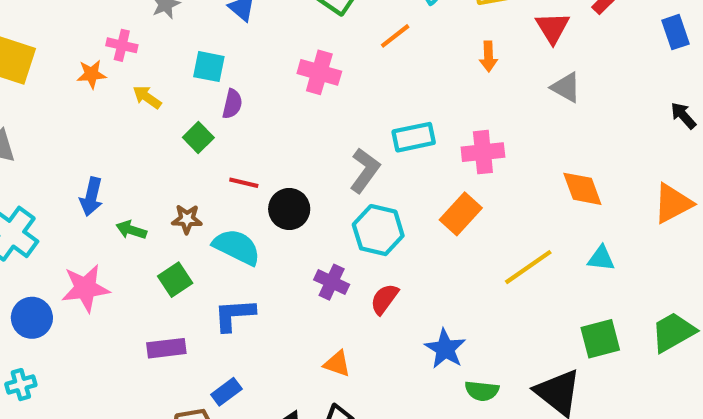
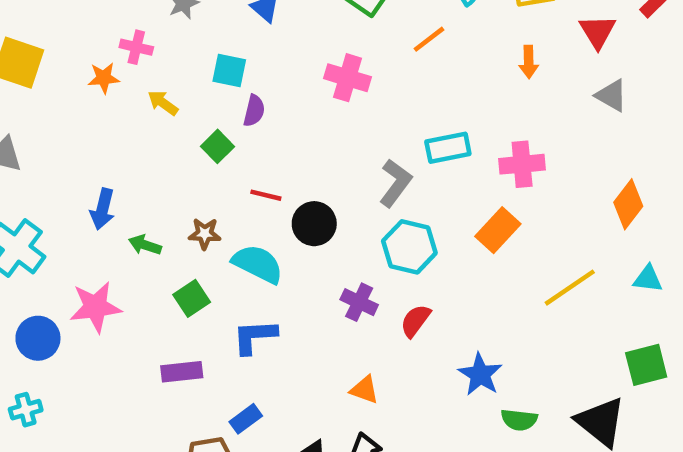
orange diamond: (582, 189) -> (628, 204), turned 57

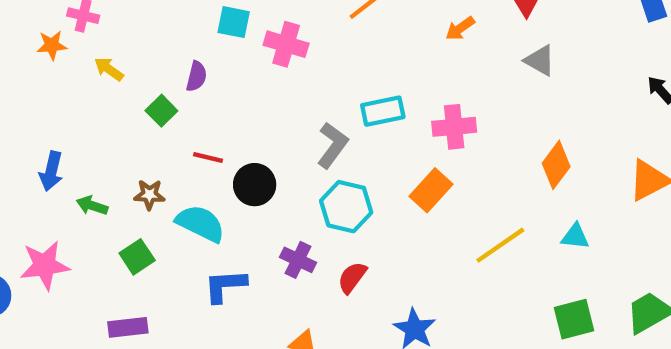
orange arrow: (529, 62) -> (460, 28), turned 56
cyan square: (229, 71) -> (234, 22), moved
blue L-shape: (255, 336) -> (225, 286), moved

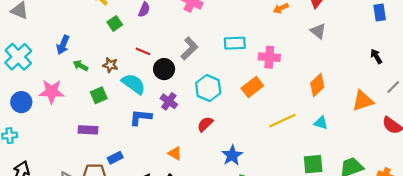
green square: (161, 111) -> (115, 23), moved
gray L-shape: (333, 145) -> (189, 48), moved
purple cross: (298, 260) -> (169, 101), moved

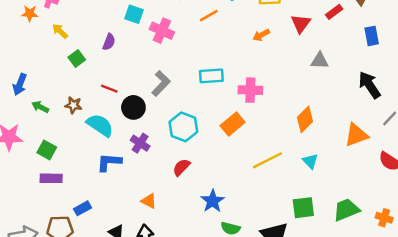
gray triangle: (318, 31) -> (320, 61), moved, turned -35
black arrow: (376, 56) -> (369, 85), size x1.6
green square: (99, 95) -> (47, 150), moved, turned -35
cyan triangle: (321, 123) -> (310, 161), turned 32

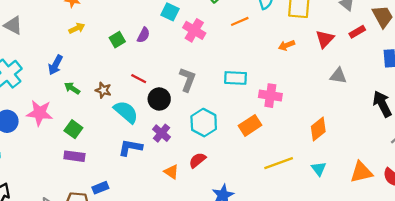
yellow arrow: (60, 31) -> (77, 28), moved, turned 105
green square: (77, 59) -> (117, 40), moved
gray L-shape: (161, 83) -> (187, 80), turned -30
orange triangle: (356, 135) -> (361, 172), moved
orange triangle: (149, 201) -> (171, 172), moved

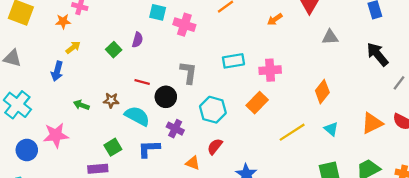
blue arrow: (55, 65) -> (57, 71), moved
green square: (73, 129) -> (113, 147), moved, turned 36

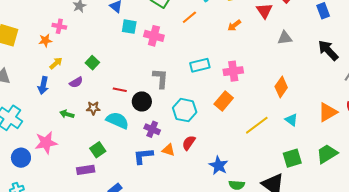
purple semicircle: (137, 40) -> (76, 82), moved, turned 48
blue L-shape: (149, 149) -> (143, 156), moved
orange triangle: (193, 163) -> (169, 150), moved

